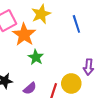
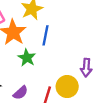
blue line: (76, 24) -> (46, 35), moved, turned 30

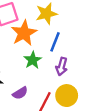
purple arrow: (86, 68) -> (62, 66), moved

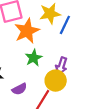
blue line: (55, 42) -> (65, 25), moved
yellow circle: (67, 96) -> (56, 81), moved

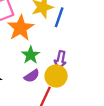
purple semicircle: (19, 89) -> (32, 76), moved

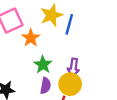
orange star: (20, 28) -> (31, 38), size x0.7
purple semicircle: (32, 76) -> (46, 86), turned -42

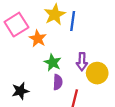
yellow circle: (70, 84) -> (97, 73), moved

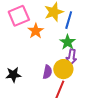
green star: (53, 62) -> (68, 42), moved
yellow circle: (97, 73) -> (63, 69), moved

